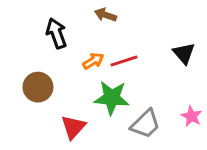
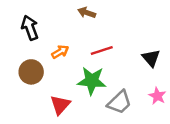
black arrow: (56, 33) -> (30, 28), moved
black triangle: (184, 53) -> (151, 58), moved
orange arrow: (93, 61) -> (60, 52), moved

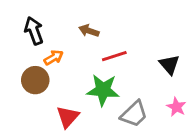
brown arrow: (87, 13) -> (89, 31), moved
orange arrow: (60, 52) -> (54, 58), moved

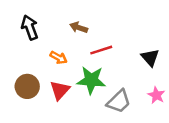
orange arrow: (54, 58) -> (59, 58), moved, turned 60
brown circle: (35, 80) -> (27, 86), moved
red triangle: (68, 117) -> (60, 90), moved

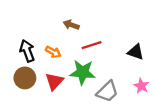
black arrow: (30, 27) -> (27, 51), moved
black triangle: (150, 58) -> (136, 52), turned -30

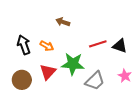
red line: (92, 45) -> (98, 44), moved
brown circle: (25, 78) -> (22, 80), moved

